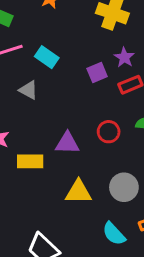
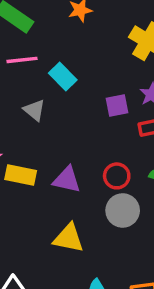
yellow rectangle: (30, 161) -> (21, 175), moved
gray circle: (124, 187) -> (123, 210), moved

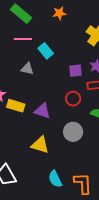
gray triangle: (34, 110) -> (27, 69), turned -32
red circle: (117, 176) -> (73, 99), moved

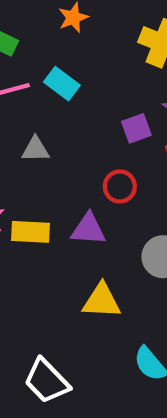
cyan rectangle: (46, 51) -> (62, 84), moved
red circle: (73, 99) -> (120, 186), moved

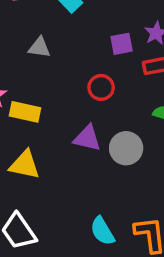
purple triangle: (88, 229) -> (87, 138), moved
yellow triangle: (102, 301) -> (25, 165), moved

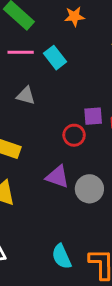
purple square: (122, 44) -> (93, 116), moved

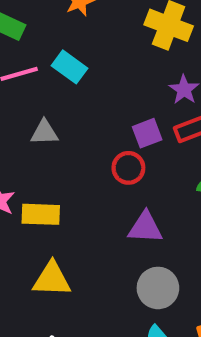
purple triangle: (58, 177) -> (145, 228), moved
gray circle: (89, 189) -> (158, 288), moved

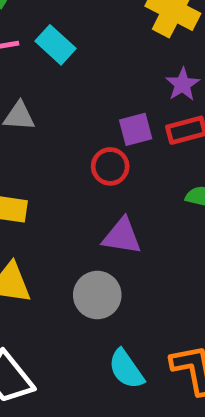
gray circle: (158, 288) -> (97, 295), moved

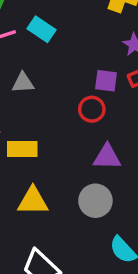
purple square: (136, 129) -> (106, 81), turned 30

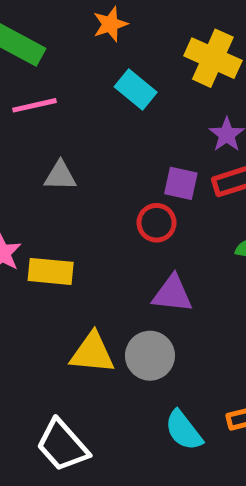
cyan rectangle: (41, 29) -> (136, 90), moved
yellow triangle: (33, 201) -> (92, 353), moved

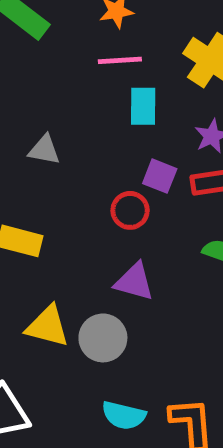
cyan rectangle: (136, 90) -> (143, 106), moved, turned 42
pink line: (34, 105) -> (120, 60), moved
cyan semicircle: (184, 430) -> (124, 415), turned -48

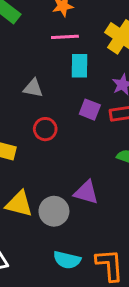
gray triangle: (44, 150) -> (33, 88), moved
red circle: (130, 210) -> (45, 129), moved
purple triangle: (134, 282) -> (86, 192), moved

